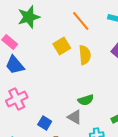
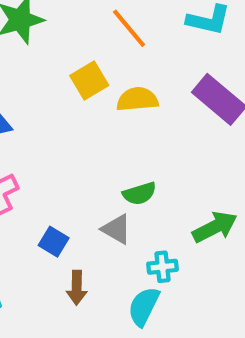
yellow semicircle: (85, 55) -> (137, 99), turned -90

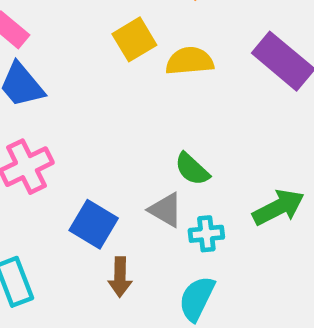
green semicircle: (139, 194) -> (192, 169), turned 60
blue square: (54, 242) -> (94, 224), size x1.4
cyan cross: (162, 267) -> (206, 234), moved

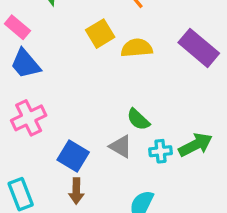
cyan cross: (206, 234) -> (161, 151), moved
brown arrow: (120, 277) -> (76, 191), moved

